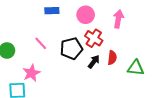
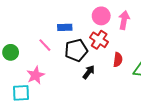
blue rectangle: (52, 11) -> (65, 27), moved
pink circle: (86, 15) -> (101, 16), moved
black arrow: (94, 62) -> (89, 72), moved

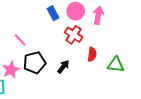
blue rectangle: (65, 27) -> (53, 13), moved, turned 64
black pentagon: (76, 50) -> (35, 63), moved

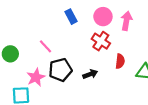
blue rectangle: (53, 13) -> (71, 17), moved
black arrow: (63, 67) -> (90, 74), turned 32

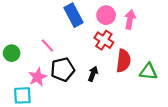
blue rectangle: (71, 17) -> (73, 15), size x1.5
red semicircle: (120, 61) -> (123, 61), size x1.5
black arrow: (90, 74) -> (93, 74), turned -48

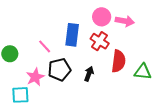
blue rectangle: (73, 15) -> (72, 35), moved, turned 35
pink arrow: (130, 19) -> (125, 21), turned 90

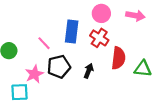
pink arrow: (125, 21) -> (135, 16), moved

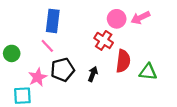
pink circle: (101, 13) -> (117, 19), moved
pink arrow: (135, 16) -> (140, 18), turned 144
blue rectangle: (72, 32) -> (53, 21), moved

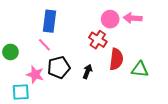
pink arrow: (140, 18) -> (133, 18), turned 30
pink star: (38, 77) -> (35, 75), turned -30

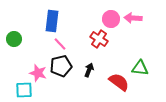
pink line: (44, 45) -> (60, 44), moved
green circle: (10, 52) -> (14, 39), moved
red semicircle: (116, 59) -> (119, 82), moved, turned -60

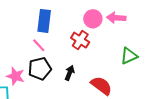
blue rectangle: (52, 21) -> (44, 21), moved
green triangle: (140, 68) -> (129, 56), moved, turned -30

